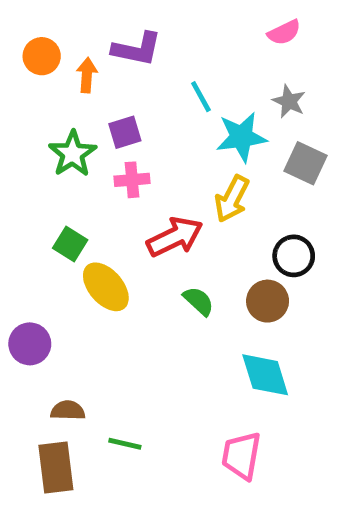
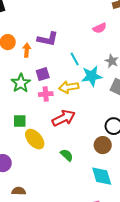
pink semicircle: (284, 32) -> (100, 28), moved
yellow arrow: (232, 199) -> (69, 87), moved, turned 54
green square: (70, 244) -> (20, 121), turned -32
green semicircle: (199, 301) -> (67, 155), moved

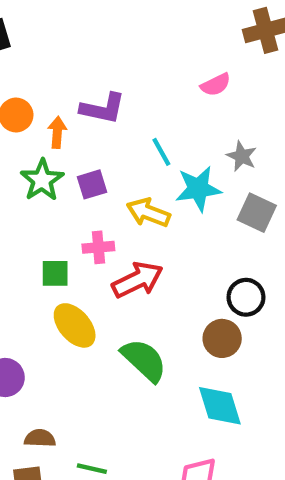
green star: (21, 83) -> (42, 180), moved
yellow arrow: (69, 87) -> (148, 213), turned 30
pink cross: (46, 94) -> (98, 247), moved
green square: (20, 121) -> (55, 273), moved
green semicircle: (67, 155) -> (144, 360), size x1.6

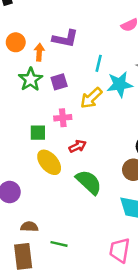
cyan line: (161, 152) -> (99, 63), turned 42
yellow arrow: (148, 213) -> (91, 98), turned -65
red arrow: (137, 280) -> (78, 146), moved, size x0.6

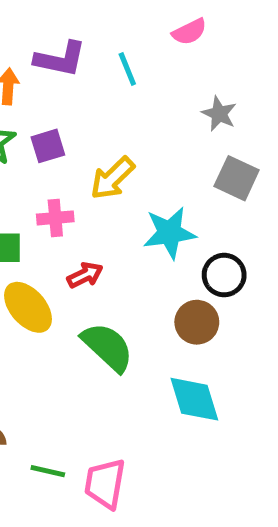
cyan line: (99, 63) -> (127, 69), moved, turned -35
cyan star: (120, 84) -> (170, 233), moved
pink trapezoid: (120, 250) -> (105, 484), moved

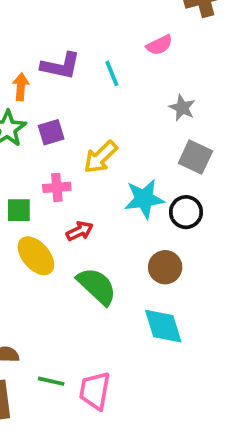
black circle: (224, 275) -> (186, 212), moved

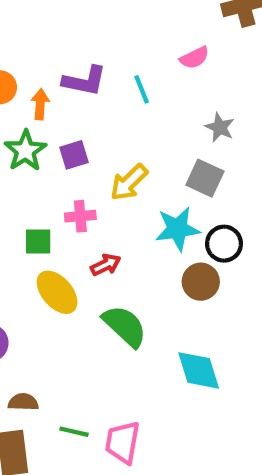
gray square: (195, 157) -> (205, 178), moved
brown circle: (165, 267) -> (201, 282), moved

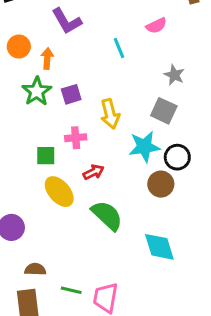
purple L-shape: (85, 81) -> (67, 21), moved, turned 48
yellow arrow: (129, 182) -> (110, 114), turned -60

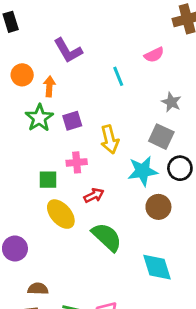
black circle: (177, 157) -> (180, 168), moved

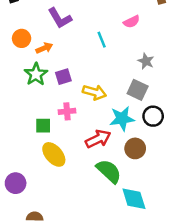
orange arrow: (49, 86) -> (44, 48), turned 63
yellow arrow: (110, 139) -> (94, 92), turned -60
red arrow: (94, 195) -> (98, 139), moved, size x1.5
green semicircle: (107, 237) -> (109, 171), moved

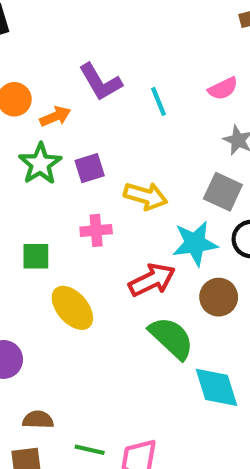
purple L-shape: (60, 18) -> (100, 82), moved
pink semicircle: (132, 22) -> (223, 89), moved
green square: (43, 126) -> (36, 256), moved

